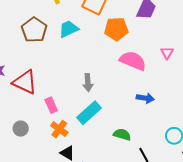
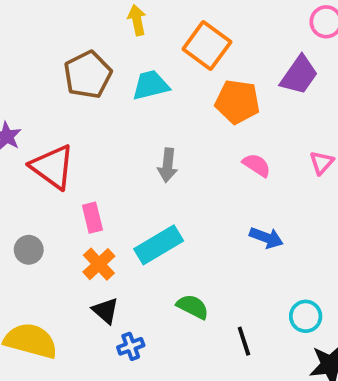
pink semicircle: (133, 61) -> (257, 165), size x0.6
gray arrow: (88, 83) -> (168, 165), moved
green semicircle: (122, 135) -> (193, 307), moved

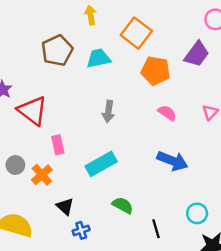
blue arrow: (266, 238) -> (172, 161), size x1.4
orange cross: (99, 264) -> (42, 175), moved

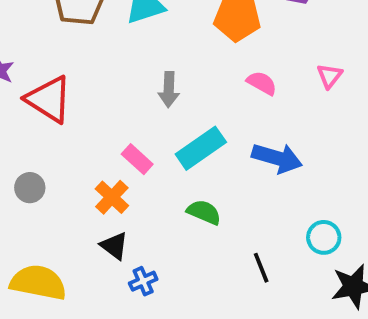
pink rectangle: (58, 145) -> (137, 159), moved, turned -30
cyan rectangle: (101, 164) -> (201, 148), moved
orange cross: (42, 175) -> (112, 197), moved
green semicircle: (123, 205) -> (204, 212), moved

